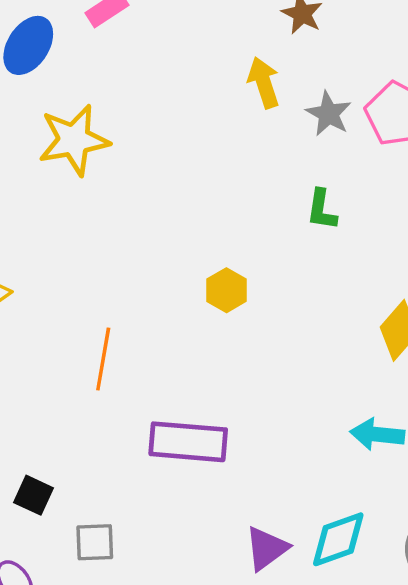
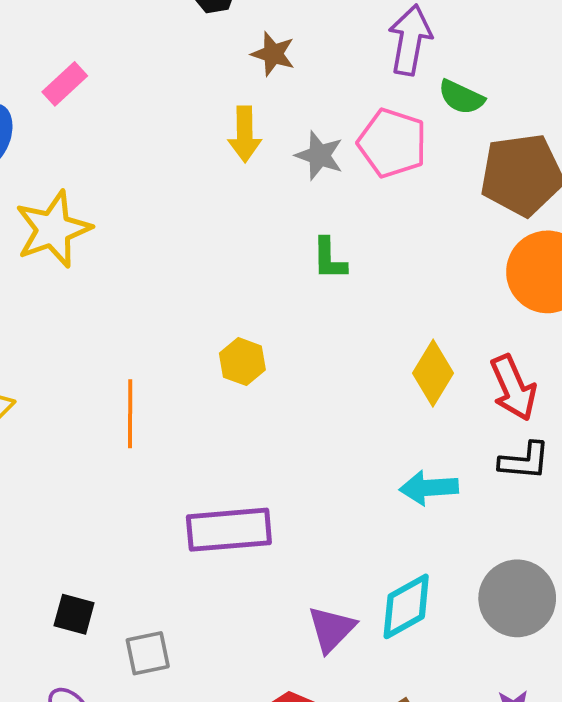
yellow arrow: (264, 83) -> (245, 134), turned -153
orange line: (103, 359) -> (130, 414), moved

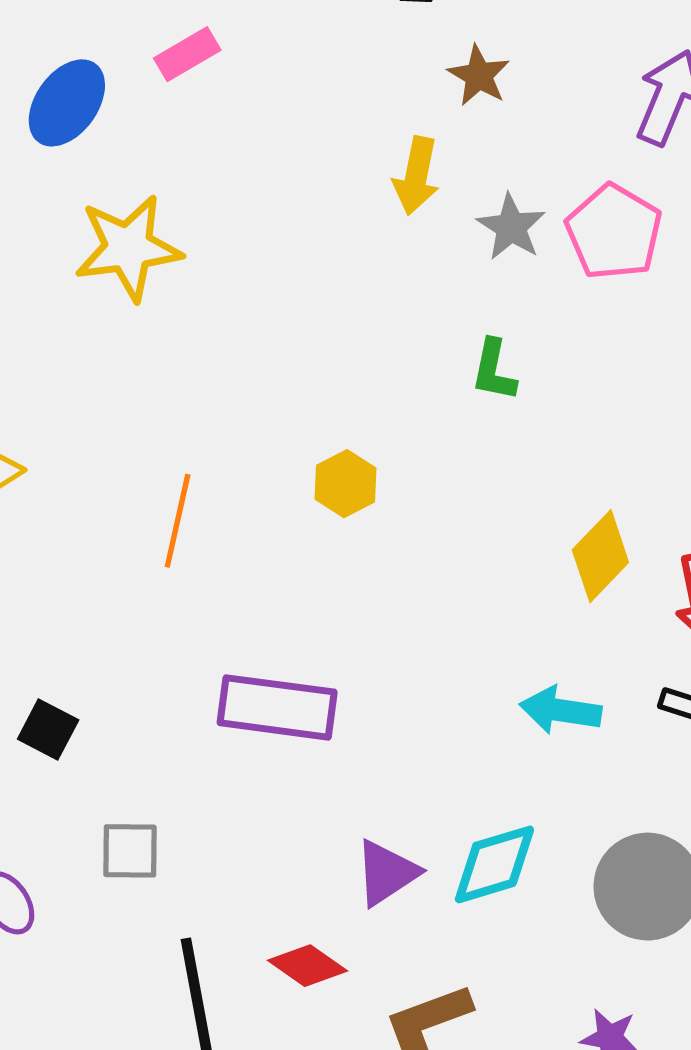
black square: (74, 614) -> (48, 730), moved

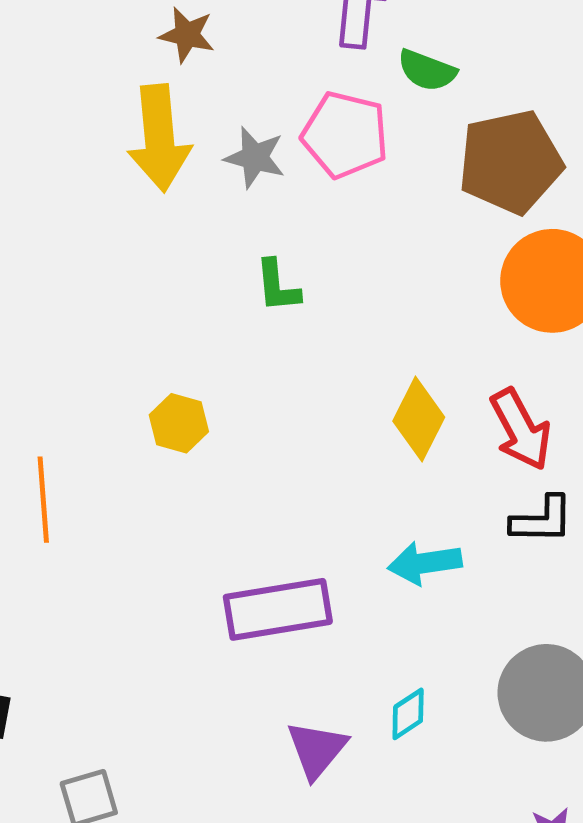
yellow arrow: (416, 176) -> (159, 138), size x1.5
purple rectangle: (277, 707) -> (278, 609), moved
cyan diamond: (494, 864) -> (408, 714), size x0.6

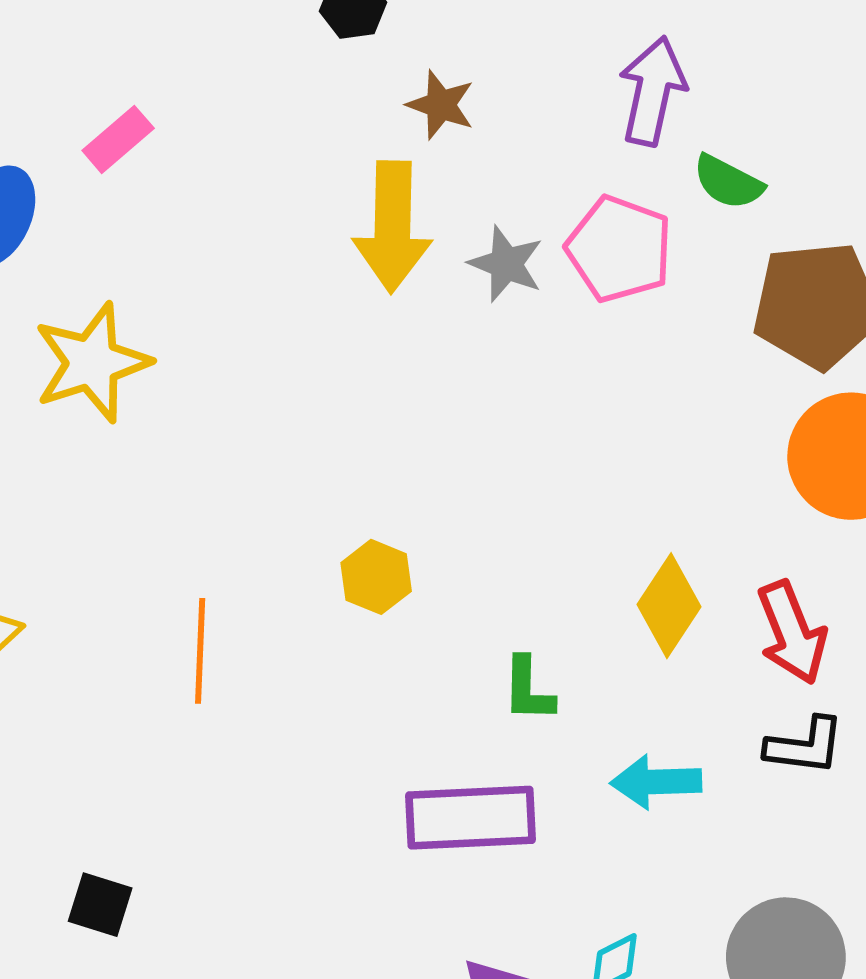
green L-shape: (277, 286) -> (528, 689), moved

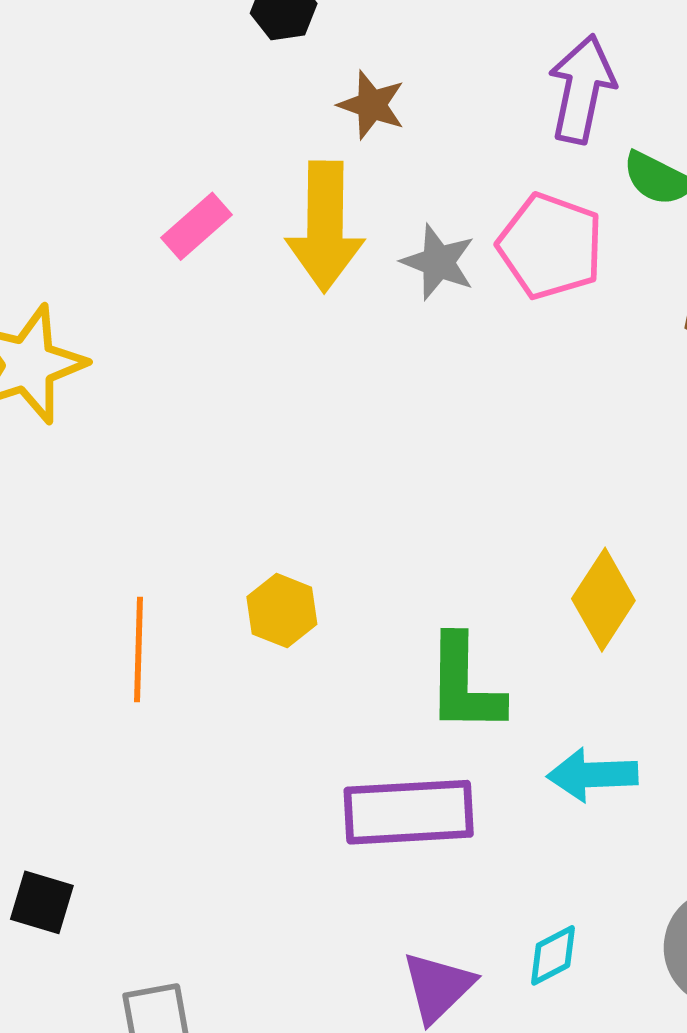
pink rectangle: (118, 139) -> (196, 226), moved
yellow hexagon: (376, 577) -> (282, 611), moved
green L-shape: (528, 689) -> (465, 684), size x1.5

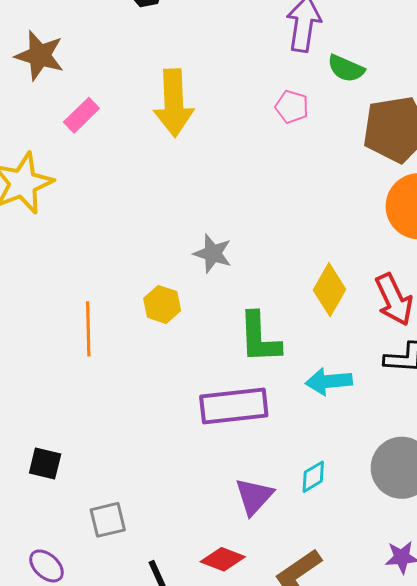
brown star: (372, 105) -> (40, 56), moved, size x1.4
pink rectangle: (196, 226) -> (81, 115), moved
pink pentagon: (550, 246) -> (292, 107), size x0.6
gray star: (438, 262) -> (213, 253), moved

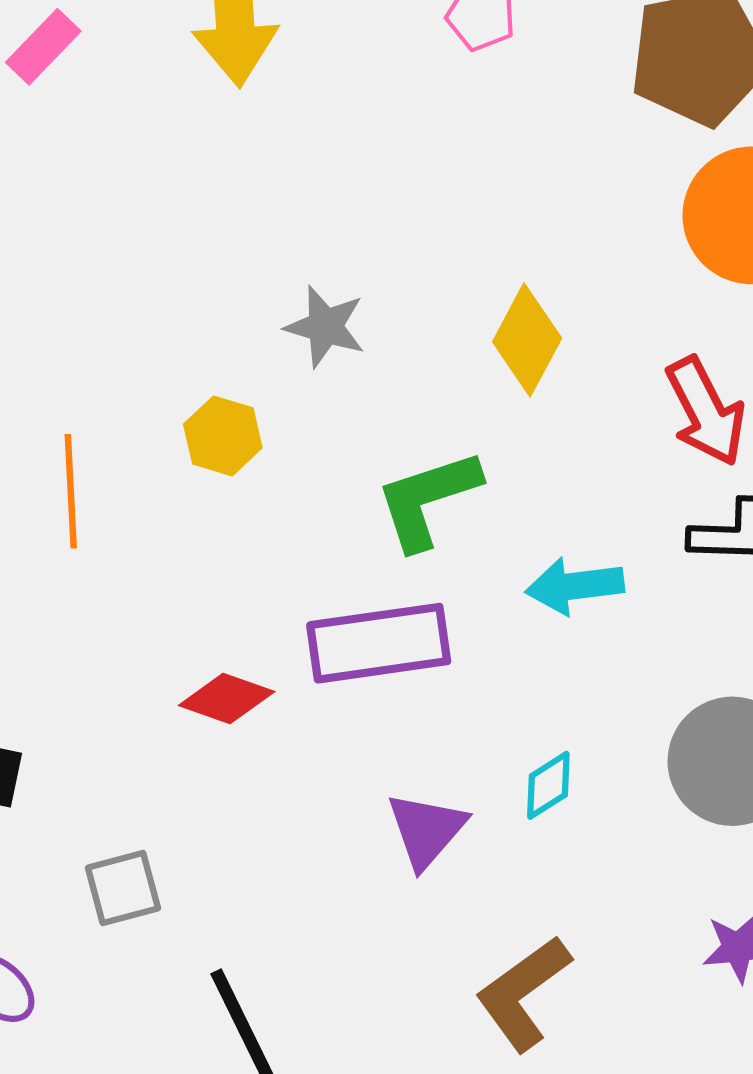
yellow diamond: (329, 290) -> (527, 340), moved
green L-shape: (259, 338) -> (428, 499), turned 76
red diamond: (223, 559) -> (227, 699), moved

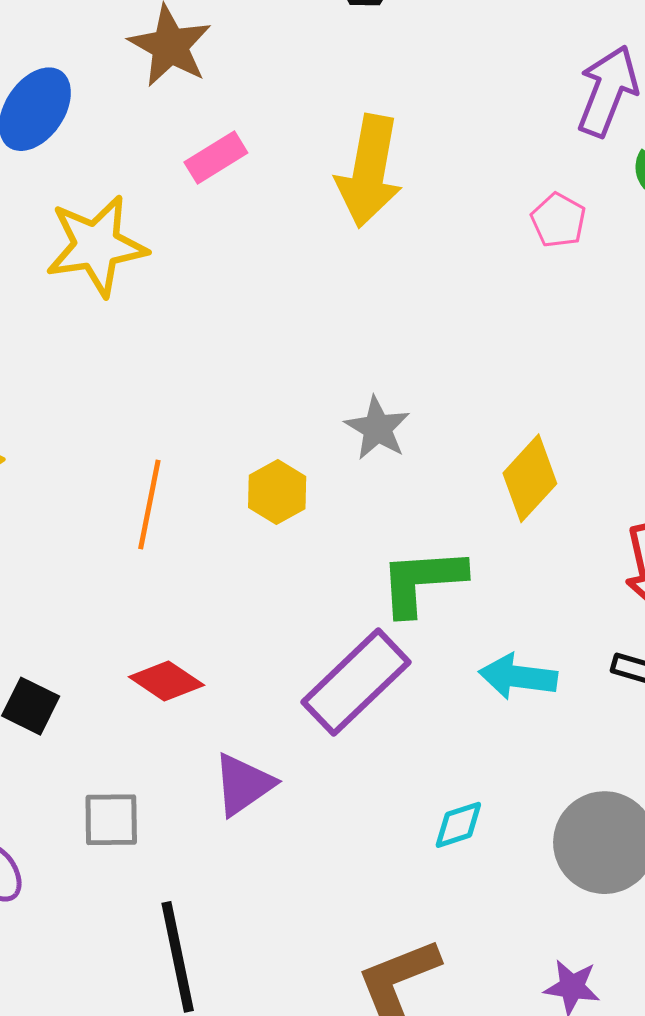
purple rectangle: (379, 643) -> (356, 682), turned -50
red diamond: (227, 699) -> (166, 681), moved
purple triangle: (426, 830) -> (243, 784), moved

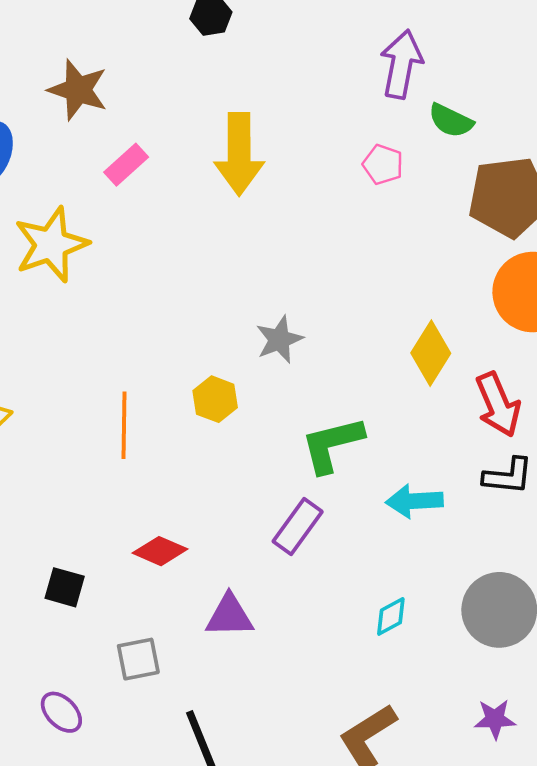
gray star: (377, 428) -> (279, 340), turned 30
yellow diamond: (530, 478) -> (431, 353), moved
purple rectangle: (356, 682) -> (298, 527), size x0.7
purple triangle: (243, 784) -> (229, 616), turned 44

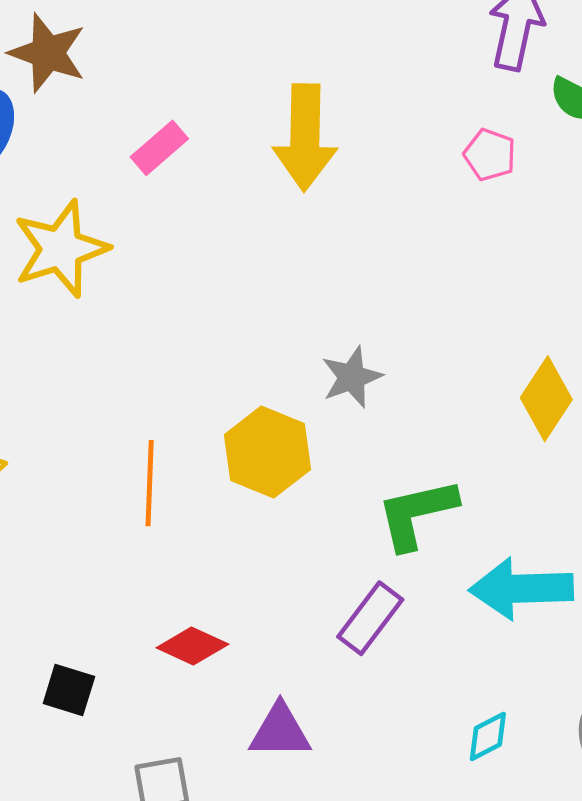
brown star: (78, 90) -> (48, 53), moved
yellow hexagon: (215, 399) -> (268, 452), size x1.5
cyan arrow: (414, 501) -> (521, 589), size x1.4

